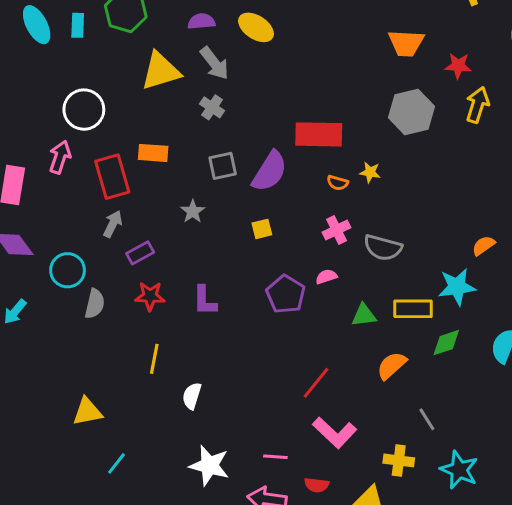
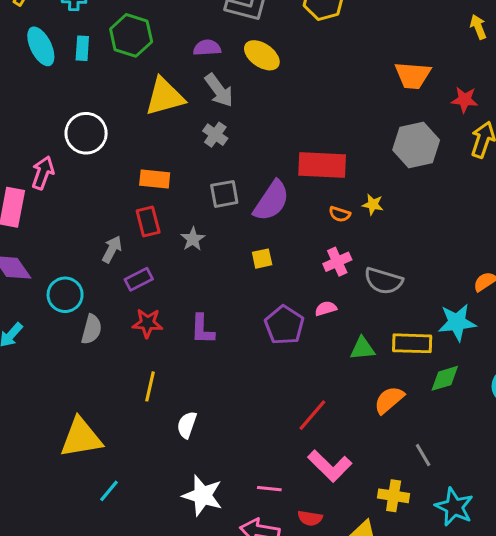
pink arrow: (60, 157) -> (43, 173), moved
red rectangle: (112, 177) -> (148, 222), moved, size x0.7
yellow triangle: (87, 412) -> (81, 438), size x1.4

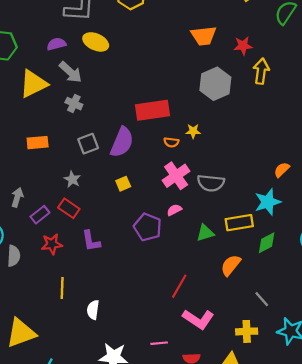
red rectangle: (148, 222) -> (69, 208), moved, turned -30
pink cross: (337, 262) -> (176, 176), size x1.4

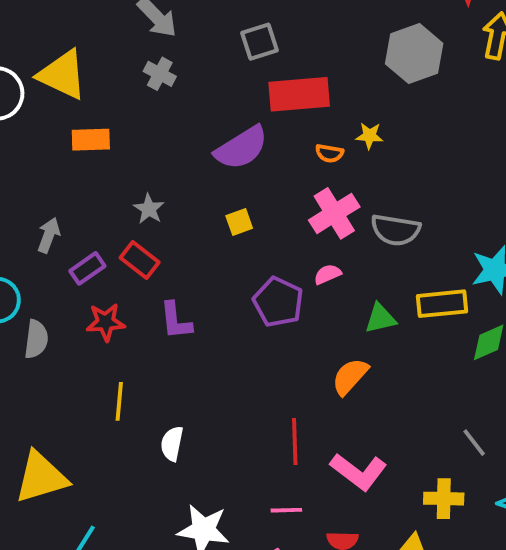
yellow triangle: (33, 84) -> (62, 75), moved, turned 48
purple semicircle: (122, 142) -> (241, 148), turned 32
gray square: (88, 144) -> (260, 42), moved
orange semicircle: (231, 265) -> (350, 376), moved
red line: (179, 286) -> (295, 442), moved, turned -35

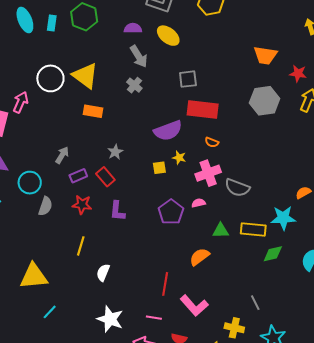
yellow star: (369, 136) -> (179, 158), moved

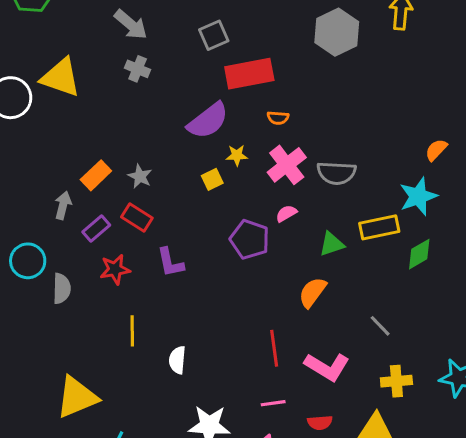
orange rectangle: (93, 111) -> (96, 175), moved, turned -36
gray line: (255, 303) -> (380, 326), moved

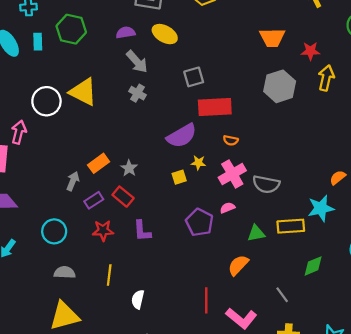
green diamond: (419, 254) -> (313, 266), moved
cyan circle: (28, 261) -> (54, 231), moved
gray semicircle: (62, 288) -> (65, 272), moved, turned -96

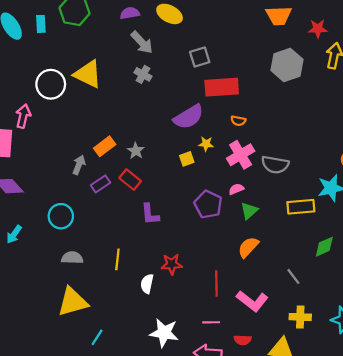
red star: (103, 231) -> (172, 264), moved
green triangle: (256, 233) -> (249, 211), moved, turned -30

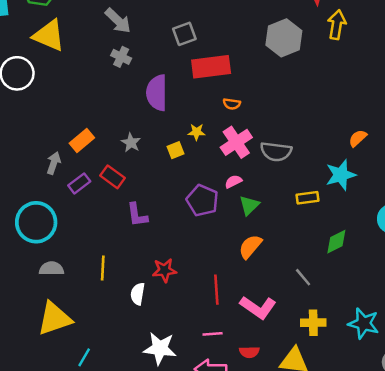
yellow triangle: (88, 74) -> (49, 35), moved
purple semicircle: (189, 117) -> (157, 93), moved, turned 124
gray star: (136, 151) -> (131, 143), moved
yellow rectangle: (301, 207) -> (308, 198), size x0.7
cyan circle: (61, 216) -> (36, 222), size x1.4

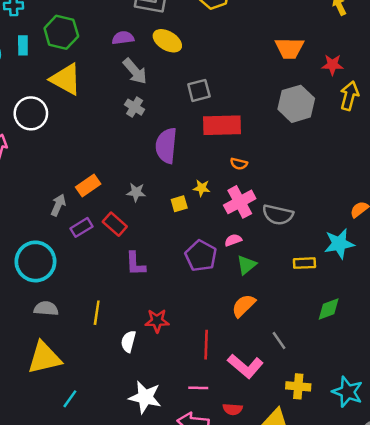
gray star: (131, 143) -> (136, 192), turned -30
gray line: (303, 277) -> (279, 341), moved

